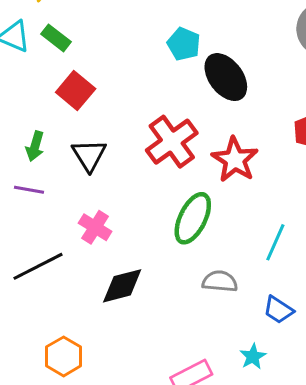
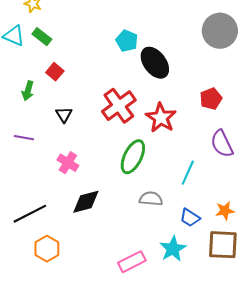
red square: (76, 91) -> (55, 72), size x0.7
green arrow: (35, 146) -> (28, 91), moved
black triangle: (89, 155) -> (64, 115), size x0.7
black line: (38, 266) -> (30, 214), moved
cyan star: (253, 356) -> (173, 249), size x1.5

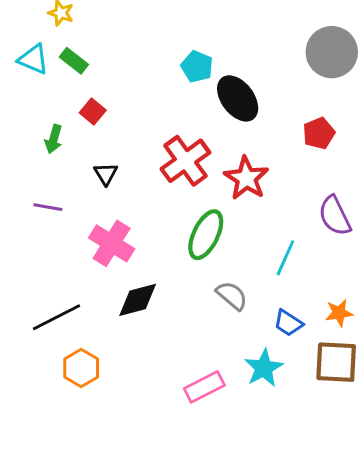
red pentagon: (211, 99) -> (319, 133), moved
pink cross: (68, 163) -> (112, 243), size x1.4
gray semicircle: (151, 199) -> (232, 296), turned 35

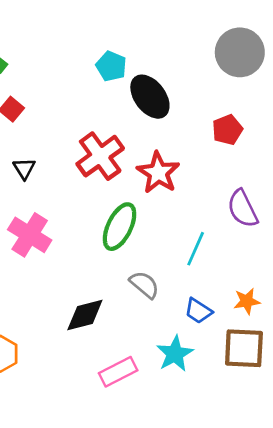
black diamond: (138, 300) -> (85, 315), moved

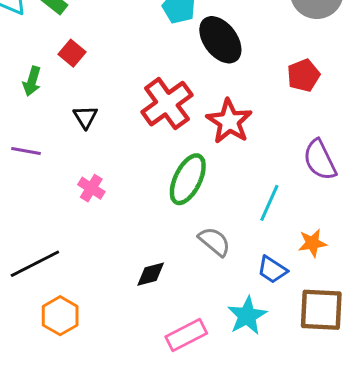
pink cross: (30, 235) -> (91, 188), size x0.6
orange star: (247, 301) -> (312, 243), moved
black diamond: (85, 315) -> (151, 274), size x0.7

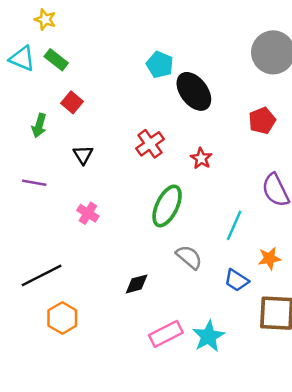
red cross: (167, 104) -> (150, 144), size x0.7
red star: (229, 121) -> (201, 158), size x0.6
cyan star: (247, 316) -> (209, 336), moved

